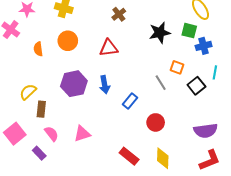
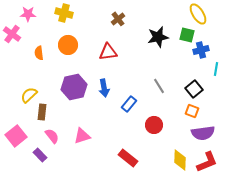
orange square: (177, 67) -> (192, 111), moved
cyan line: (215, 72) -> (216, 69), moved
yellow diamond: (163, 158) -> (180, 160), moved

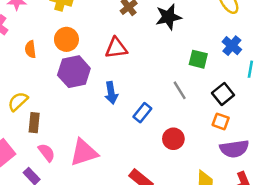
green square: (187, 35) -> (198, 59), moved
black star: (158, 37) -> (168, 17), moved
blue cross: (201, 50) -> (232, 46), turned -35
purple hexagon: (74, 87) -> (74, 72), moved
pink triangle: (82, 136) -> (84, 152), size x1.4

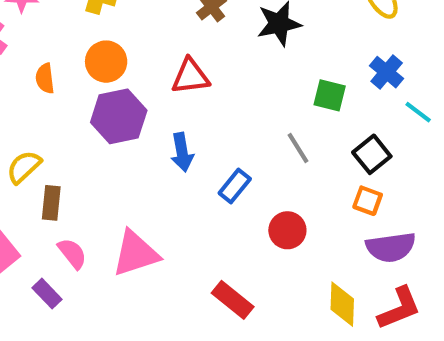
cyan line: (250, 69) -> (418, 112), turned -63

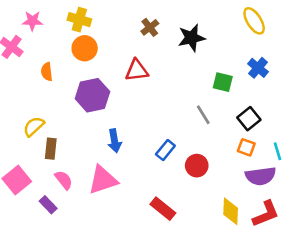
orange circle: (106, 62) -> (85, 48), moved
cyan line: (418, 112) -> (278, 151), moved, turned 36
blue arrow: (182, 152) -> (115, 141), moved
blue rectangle: (235, 186) -> (165, 150), moved

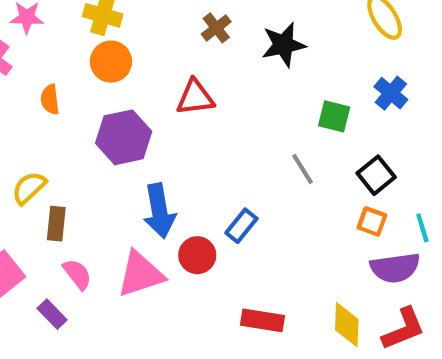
blue arrow: (115, 141) -> (159, 211), size x1.4
red circle: (197, 166) -> (197, 255), moved
red rectangle: (163, 209) -> (262, 320), moved, turned -30

